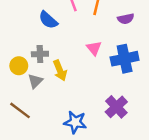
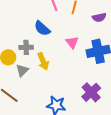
blue semicircle: (48, 20) -> (42, 28), moved

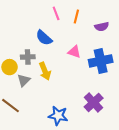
pink triangle: (72, 42) -> (74, 52), turned -32

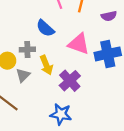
pink triangle: (74, 52) -> (79, 44), size x1.5
purple cross: (94, 103) -> (70, 81), moved

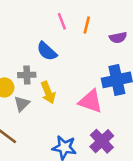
pink triangle: (79, 44) -> (91, 101), moved
purple cross: (70, 81) -> (102, 141), moved

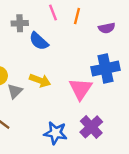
gray cross: (27, 75) -> (20, 23), moved
yellow arrow: (48, 92) -> (40, 80), turned -48
pink triangle: (91, 101) -> (81, 89), turned 45

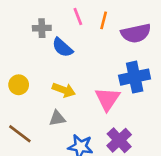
purple semicircle: (107, 28) -> (136, 33), size x1.6
gray triangle: (15, 91) -> (57, 118), moved, turned 35

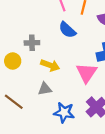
gray cross: (42, 28) -> (32, 43), moved
blue semicircle: (62, 47) -> (67, 30), moved

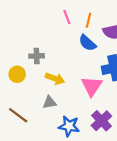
blue semicircle: (67, 30) -> (87, 43), moved

